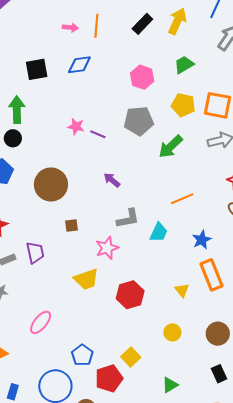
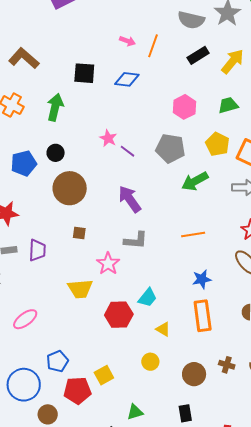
black circle: (13, 138) -> (56, 153), moved
purple arrow: (112, 180) -> (130, 199), size x1.6
cyan trapezoid: (159, 232) -> (148, 298), moved
pink star: (107, 248) -> (108, 264), turned -30
yellow triangle: (182, 290) -> (163, 329), moved, turned -35

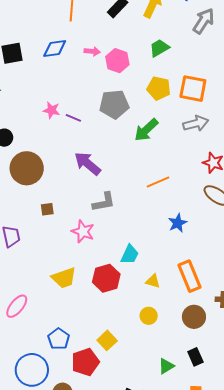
pink arrow: (127, 41) -> (92, 51), moved
yellow trapezoid: (80, 289) -> (64, 278), moved
orange rectangle: (203, 316) -> (189, 276), moved
green triangle: (135, 412) -> (166, 366), moved

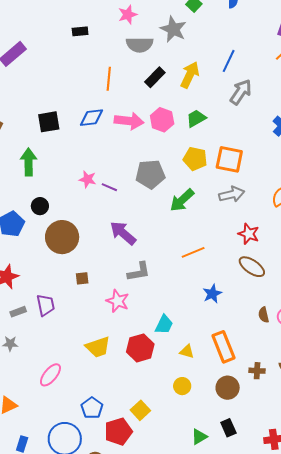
pink arrow: (92, 51) -> (129, 121), size x1.8
pink hexagon: (117, 61) -> (162, 120), moved

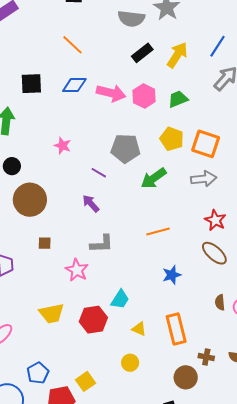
orange line: (109, 79) -> (73, 45), moved, turned -60
purple line: (109, 187) -> (99, 173), moved
purple arrow: (123, 233) -> (91, 203), size x0.7
brown circle: (228, 388) -> (186, 377), moved

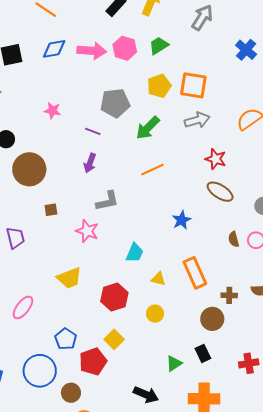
yellow pentagon: (172, 139) -> (159, 86), turned -30
purple arrow: (91, 203) -> (90, 163), turned -108
orange line: (158, 231) -> (152, 170), moved
red hexagon: (93, 320) -> (114, 297), moved

